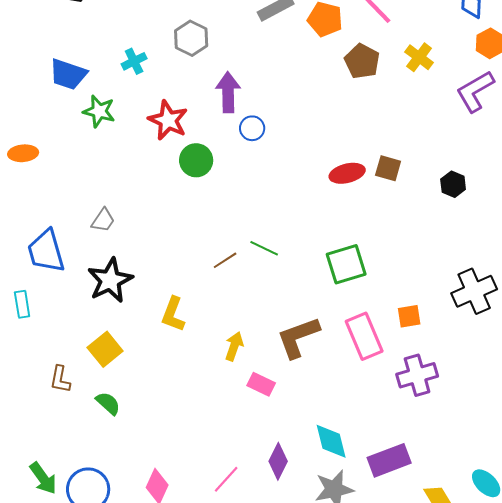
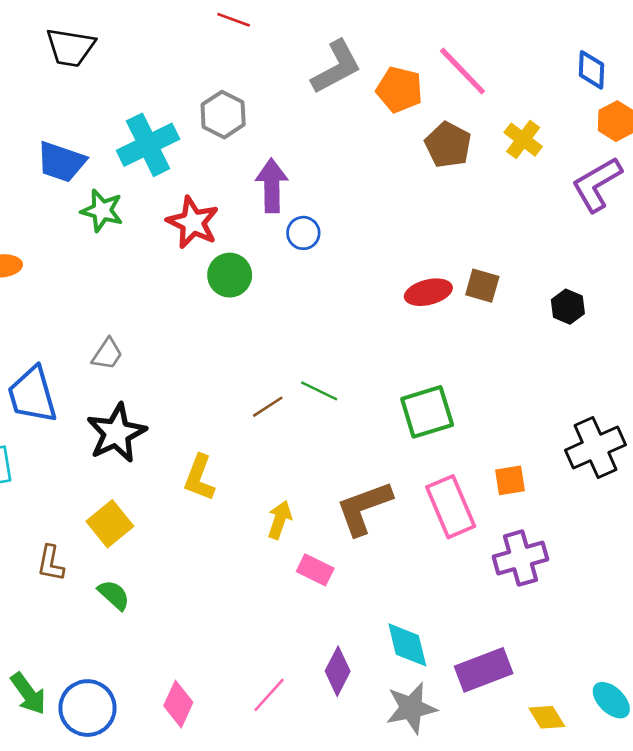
cyan cross: (134, 61) -> (148, 145), size x1.8

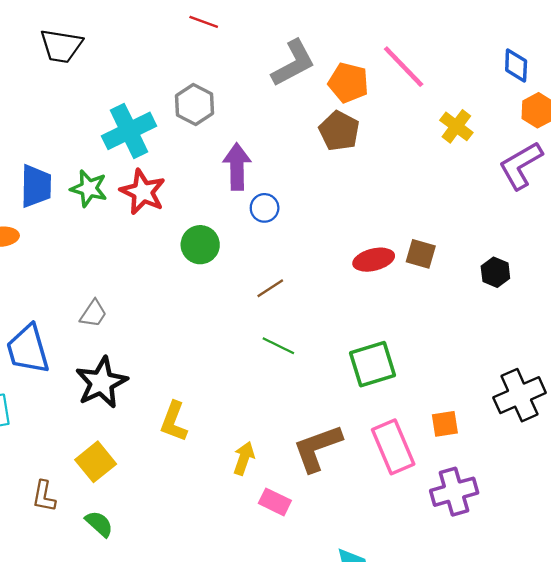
brown pentagon: (448, 145) -> (339, 131), moved
blue trapezoid: (61, 162) -> (36, 186), moved, turned -108
red star: (193, 222) -> (143, 192), moved
brown line: (268, 407) -> (270, 288), moved

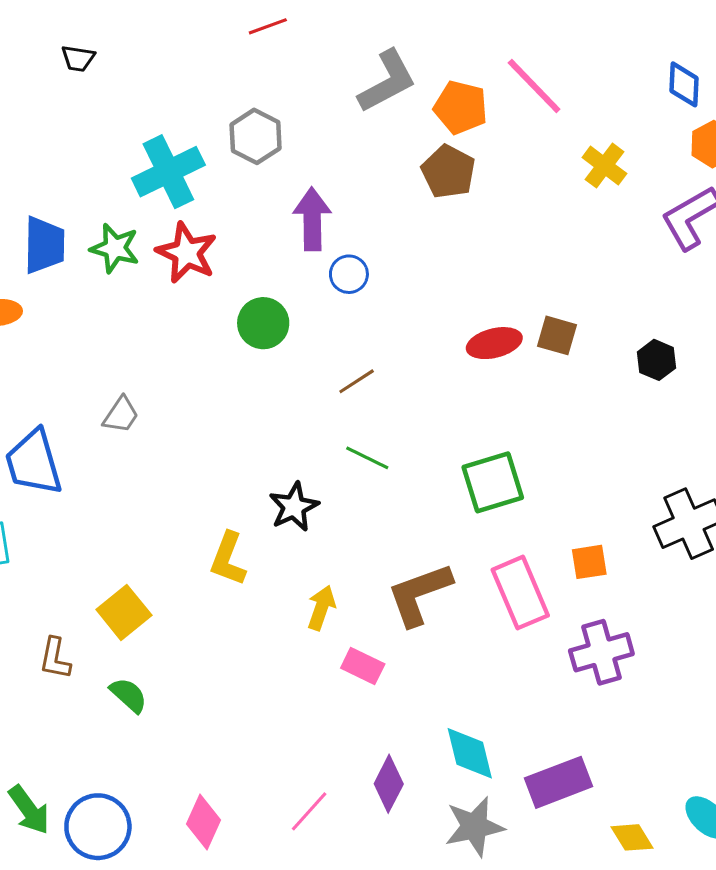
red line: (204, 22) -> (268, 26), turned -40
black trapezoid: (61, 46) -> (78, 58), size x0.6
black star: (101, 383) -> (294, 507), moved, size x0.7

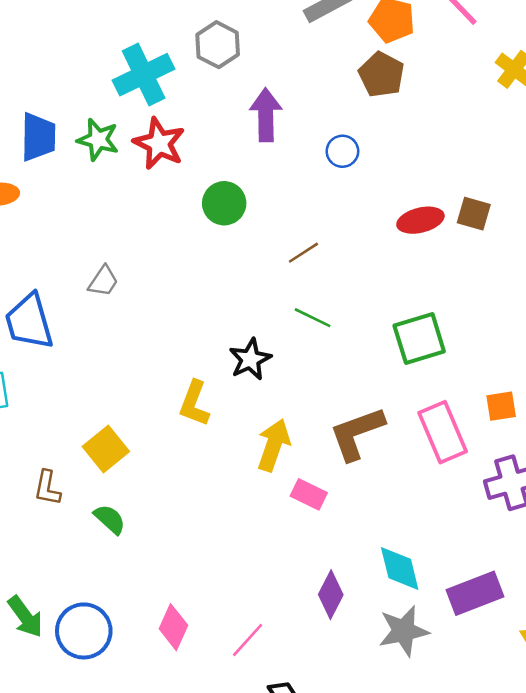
blue circle: (349, 274) -> (342, 151), moved
yellow arrow: (321, 608) -> (274, 445), size x1.4
pink line: (309, 811) -> (248, 640), moved

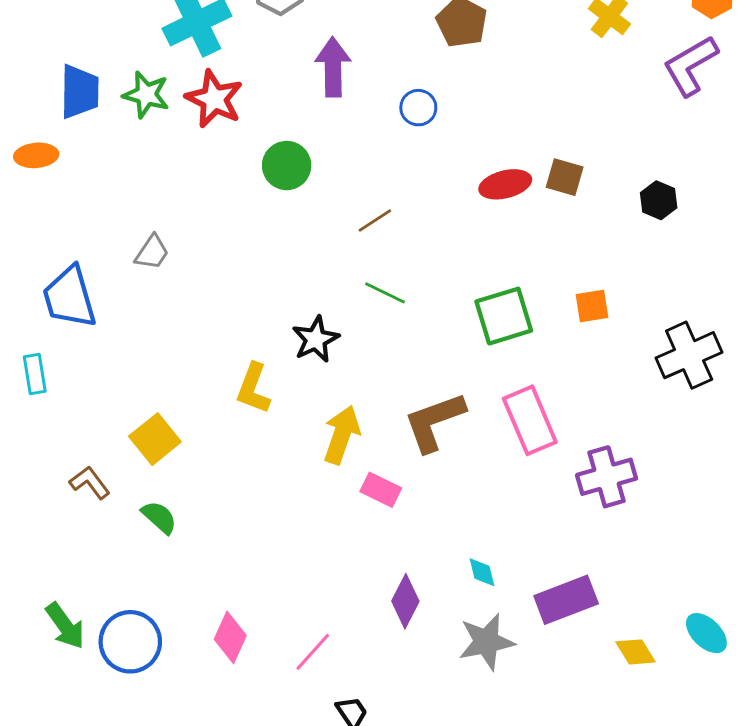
orange square: (501, 406) -> (592, 306), moved
brown L-shape: (47, 488) -> (90, 483), turned 132
cyan diamond: (400, 569) -> (482, 572), size x0.6

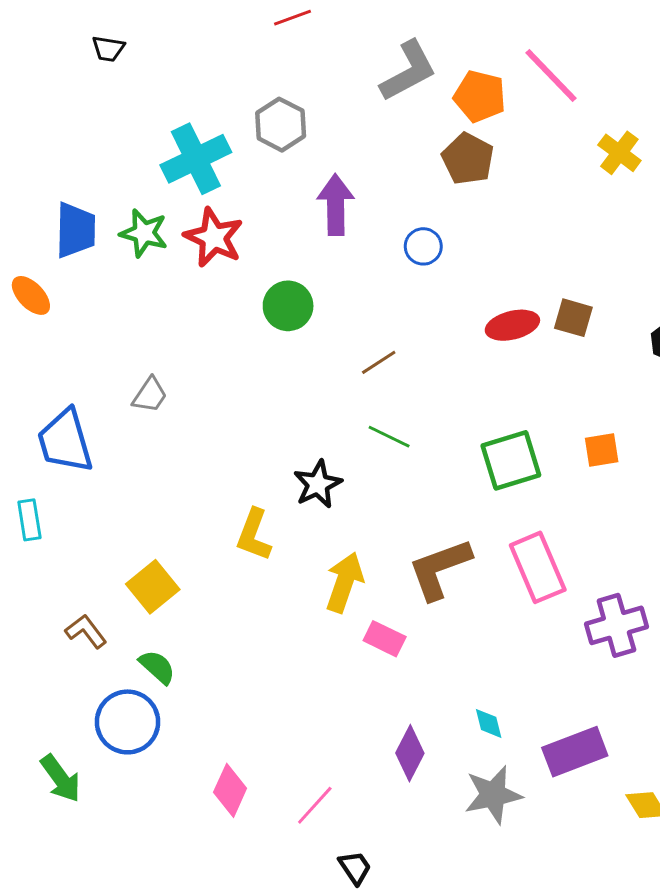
orange ellipse: (36, 155) -> (31, 295), turned 51
blue circle: (130, 642) -> (128, 722), moved

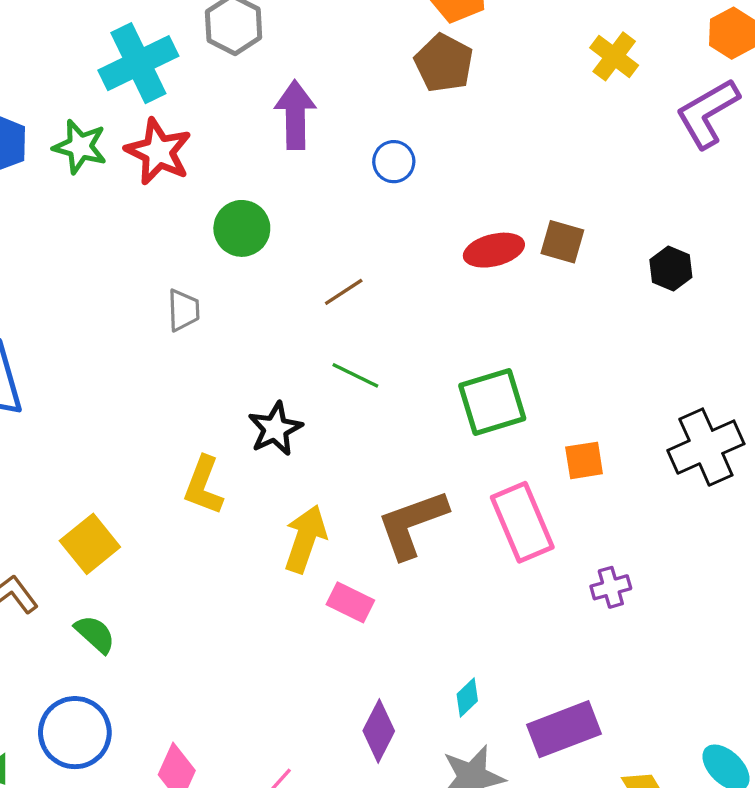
gray trapezoid: (150, 395) -> (183, 310), moved, turned -36
orange square: (602, 450) -> (584, 460), moved
purple cross: (616, 625) -> (611, 587), size x0.6
blue circle: (128, 722) -> (75, 733), moved
cyan diamond: (489, 723) -> (467, 697), turned 60

